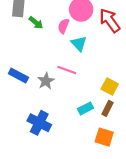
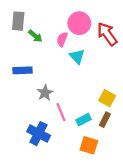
pink line: (67, 70) -> (61, 112), moved, turned 48
blue rectangle: (18, 75) -> (22, 70), moved, turned -30
orange square: (104, 137) -> (89, 145), moved

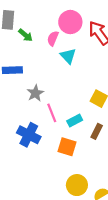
brown rectangle: (105, 120) -> (97, 131), moved
orange square: (89, 145) -> (67, 147), moved

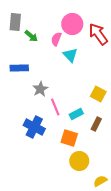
yellow circle: (77, 185) -> (79, 161), moved

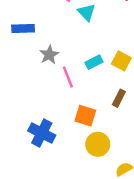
cyan rectangle: (76, 114) -> (94, 62), moved
blue cross: (34, 127) -> (42, 133), moved

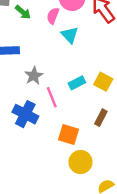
blue cross: (42, 133) -> (25, 114), moved

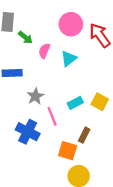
pink semicircle: (53, 16) -> (44, 51), moved
cyan triangle: (70, 35) -> (69, 59), turned 35
brown rectangle: (101, 118) -> (84, 135), moved

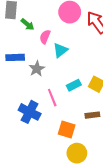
cyan triangle: (69, 59) -> (60, 50), moved
gray star: (35, 96) -> (37, 69), moved
brown rectangle: (84, 135) -> (92, 115), moved, turned 56

